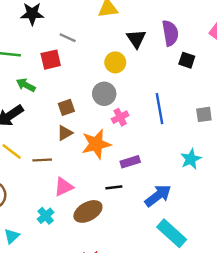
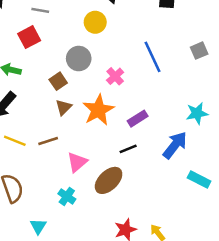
gray circle: (104, 94) -> (79, 59), moved
cyan star: (191, 159) -> (197, 113), moved, turned 30
cyan rectangle: (172, 233) -> (199, 180), size x0.7

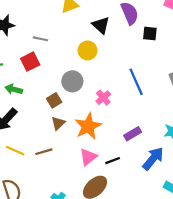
purple rectangle: (138, 119) -> (133, 134), moved
pink triangle: (77, 162) -> (88, 157), moved

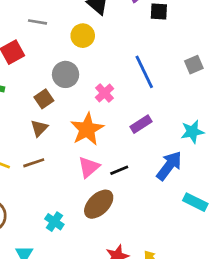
gray line: (40, 39) -> (37, 22), moved
brown triangle: (58, 123) -> (39, 128), moved
purple rectangle: (133, 134) -> (141, 124), moved

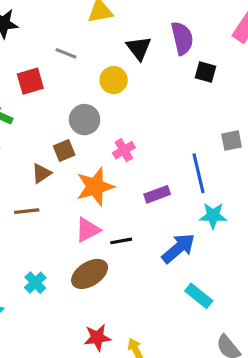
blue line: (144, 72) -> (198, 173), moved
brown square: (44, 99) -> (64, 151), moved

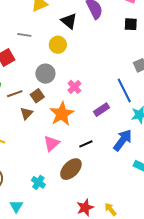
black square: (205, 72) -> (131, 24), moved
brown line: (27, 211) -> (15, 94), moved
pink triangle: (88, 230) -> (51, 143), moved

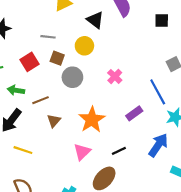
pink cross: (74, 87) -> (115, 76), moved
brown square: (37, 96) -> (57, 58), moved, turned -32

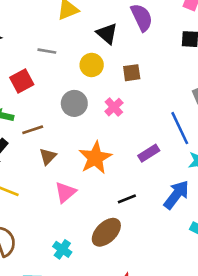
brown square: (57, 58) -> (132, 73), moved, turned -32
pink cross: (115, 76) -> (114, 107), moved
pink triangle: (82, 152) -> (65, 192), moved

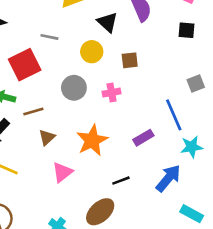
red square: (22, 81) -> (25, 65), size x1.4
pink cross: (114, 107) -> (112, 93), turned 30

